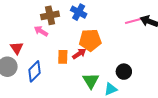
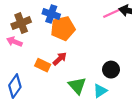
orange pentagon: (90, 40) -> (63, 28), moved
orange rectangle: (63, 57) -> (43, 65), turned -56

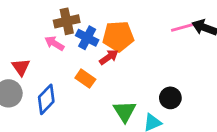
blue cross: (51, 14) -> (87, 38), moved
red arrow: (60, 59) -> (109, 57), moved

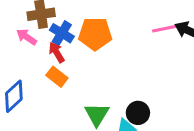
red arrow: (109, 57) -> (57, 52), moved, turned -90
black circle: (170, 98) -> (138, 113), moved

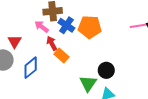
red arrow: (57, 52) -> (52, 43), moved
black circle: (138, 113) -> (106, 70), moved

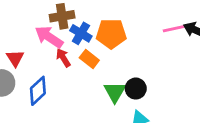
pink arrow: (42, 27) -> (49, 37), size x1.5
orange rectangle: (62, 56) -> (89, 59), moved
green triangle: (88, 83) -> (115, 92), moved

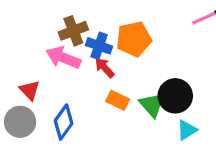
red arrow: (63, 58) -> (105, 68), moved
orange rectangle: (89, 59) -> (118, 100), moved
black circle: (136, 89) -> (175, 96), size x1.4

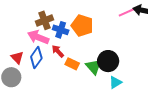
orange pentagon: (134, 39) -> (82, 26), turned 30
red arrow: (105, 68) -> (58, 51), moved
blue diamond: (64, 122) -> (36, 58), moved

